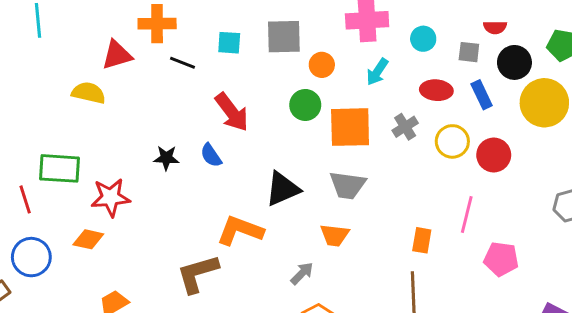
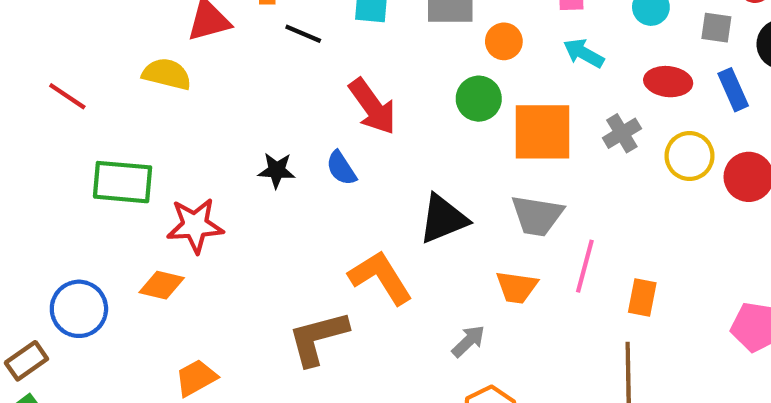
cyan arrow: (377, 72) -> (584, 53), turned 84
red line: (25, 199) -> (67, 96), moved, turned -40
pink line: (467, 215) -> (585, 266), moved
orange L-shape: (240, 231) -> (381, 277), turned 36

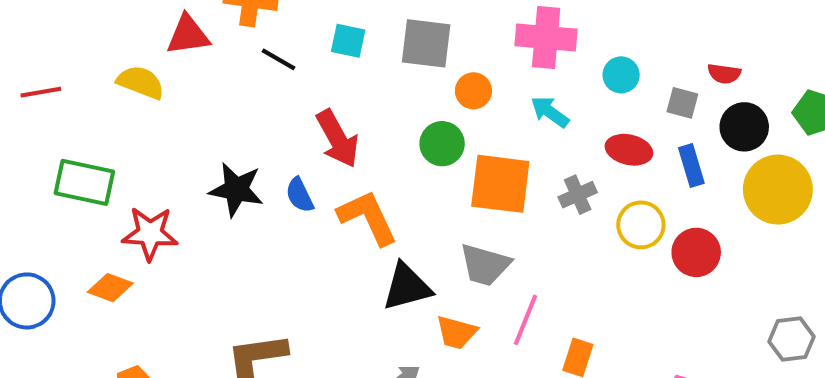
red line: (67, 96) -> (41, 92), turned -51
black star: (277, 170) -> (236, 190), size x1.5
black triangle: (443, 219) -> (407, 287), moved
orange L-shape: (381, 277) -> (368, 217), moved

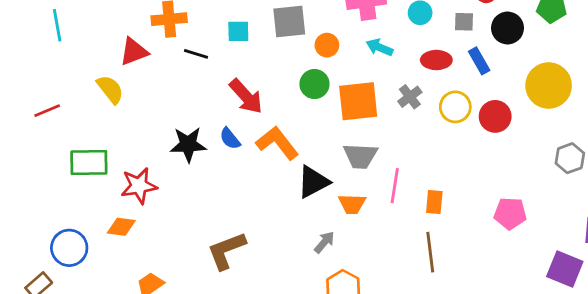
yellow semicircle: (141, 82) -> (110, 89), turned 44
yellow circle: (778, 190) -> (549, 86), moved

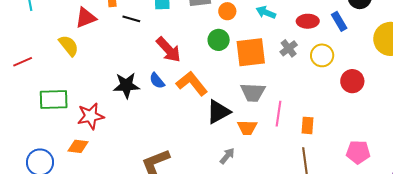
red circle: (495, 116) -> (352, 81), moved
pink pentagon: (510, 213) -> (358, 152), moved

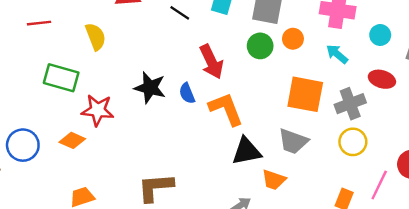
green circle: (219, 40) -> (260, 46), moved
yellow semicircle: (69, 46) -> (96, 37), moved
gray cross: (289, 48) -> (350, 104), size x1.4
yellow circle: (322, 55) -> (353, 142), moved
pink line: (278, 114) -> (379, 185), moved

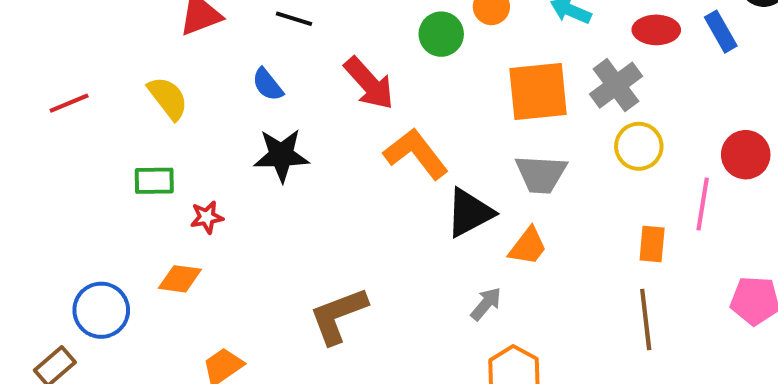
green rectangle: (61, 78) -> (154, 181), moved, size x0.7
blue semicircle: (187, 93) -> (268, 85), moved
red star: (98, 110) -> (207, 217), size x0.6
orange trapezoid: (274, 180) -> (528, 246), turned -55

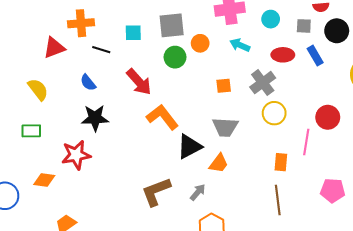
orange square: (538, 92) -> (224, 86), size x0.5
red star: (207, 217) -> (76, 155), moved, size x1.8
brown L-shape: (338, 315) -> (156, 192), moved

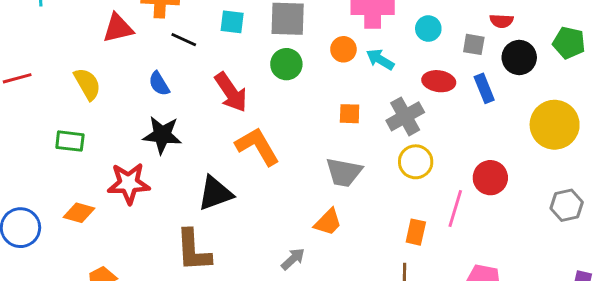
orange circle: (200, 43) -> (343, 49), moved
black triangle: (189, 147) -> (215, 193), moved
brown L-shape: (156, 192) -> (193, 250), moved, turned -80

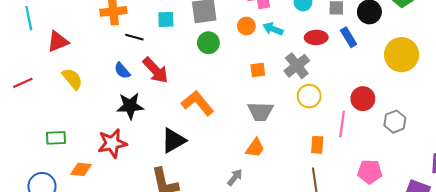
red triangle: (118, 28) -> (58, 42), moved
red arrow: (231, 92) -> (156, 70), moved
green rectangle: (70, 141) -> (56, 138), moved
gray hexagon: (567, 205) -> (395, 122), moved

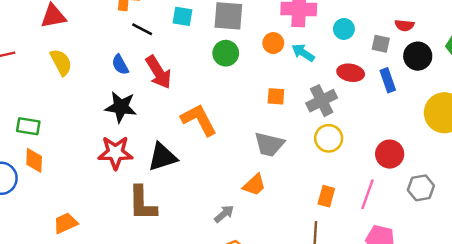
pink line: (342, 124) -> (367, 194), moved
red star: (112, 143) -> (115, 153), moved
orange diamond: (81, 169) -> (34, 160), moved, turned 75

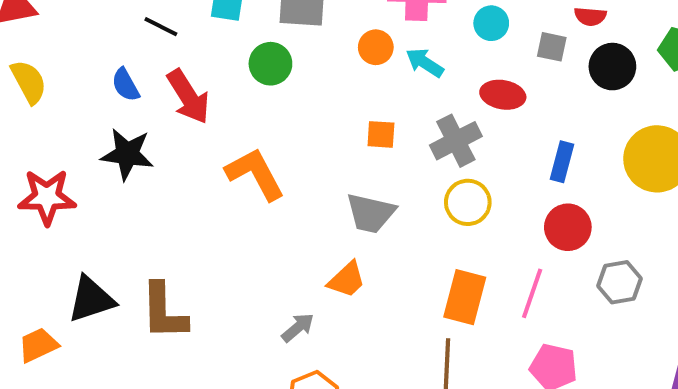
green circle: (226, 53) -> (270, 64), moved
blue rectangle: (388, 80) -> (562, 162), moved, turned 35
red star: (115, 153) -> (47, 197), moved
black triangle: (162, 157) -> (91, 299), moved
orange rectangle: (326, 196) -> (465, 297), size x1.5

